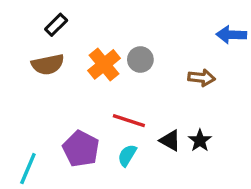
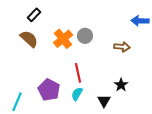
brown semicircle: (48, 64) -> (29, 39), turned -126
red line: (129, 121) -> (78, 73), turned 60
black triangle: (170, 141) -> (104, 101), moved, turned 32

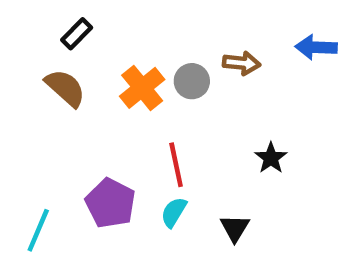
brown arrow: (122, 47) -> (242, 63), moved
black star: (121, 85) -> (271, 158), moved

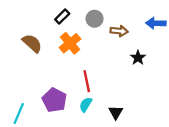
black rectangle: (77, 34) -> (62, 17), moved
gray circle: (192, 81) -> (95, 19), moved
black star: (271, 158) -> (138, 58), moved

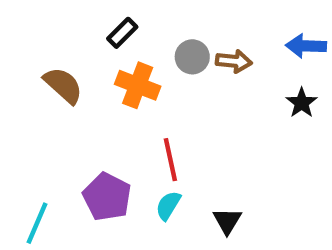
gray circle: (95, 19) -> (192, 57), moved
orange cross: (70, 43) -> (138, 85), turned -30
black star: (138, 58) -> (302, 103), moved

